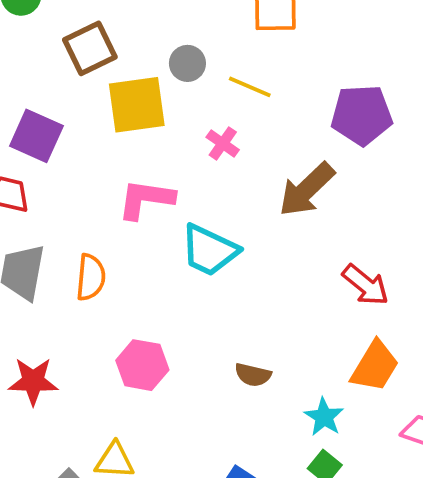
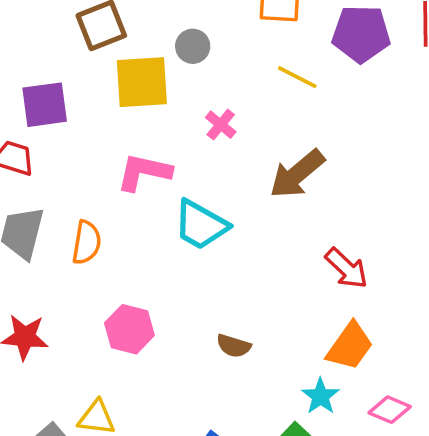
yellow line: (250, 87) -> (297, 77), moved
purple pentagon: (362, 115) -> (361, 34), moved
purple square: (36, 136) -> (45, 105), turned -36
cyan star: (324, 417) -> (320, 396), moved

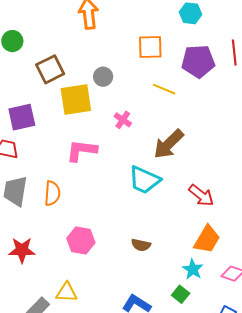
cyan trapezoid: (201, 225) -> (144, 180), moved

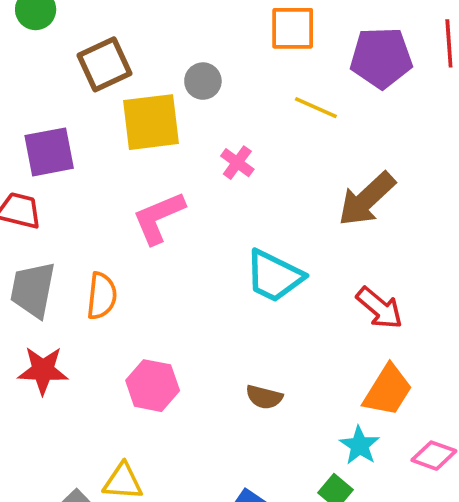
brown arrow: (169, 144) -> (367, 199), moved
pink L-shape: (82, 151) -> (159, 218), turned -32
red star: (22, 250) -> (43, 370), moved

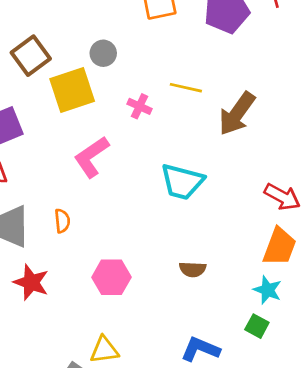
yellow line: (316, 108) -> (186, 88), moved
orange semicircle: (102, 296) -> (62, 221), size x0.7
red arrow: (380, 308) -> (282, 197), moved
red star: (43, 370) -> (31, 282), turned 30

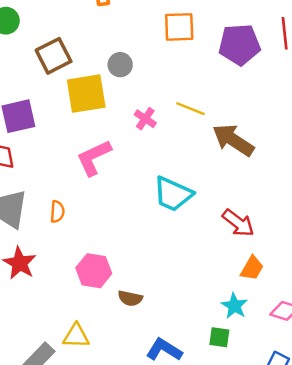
brown arrow: (237, 114) -> (233, 140), turned 78
red arrow: (282, 197) -> (238, 223), moved
orange trapezoid: (280, 247) -> (252, 268), size x0.7
brown semicircle: (193, 269) -> (130, 298), moved
green square: (257, 326) -> (219, 337), turned -30

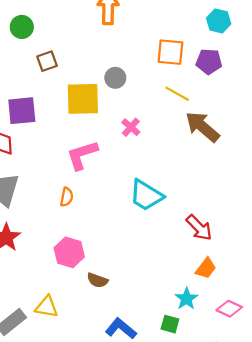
purple pentagon: (239, 45) -> (209, 62), moved, size x0.7
brown square: (54, 56) -> (47, 61), moved, size x0.7
yellow line: (190, 109) -> (177, 94), moved
brown arrow: (233, 140) -> (202, 127), moved
orange semicircle: (57, 212) -> (67, 197), moved

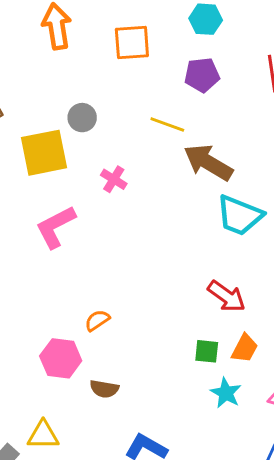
orange square: (170, 52) -> (132, 42), moved
cyan trapezoid: (146, 195) -> (240, 215), moved
orange semicircle: (67, 197) -> (97, 320), moved, turned -126
green square: (170, 324) -> (207, 351), moved

